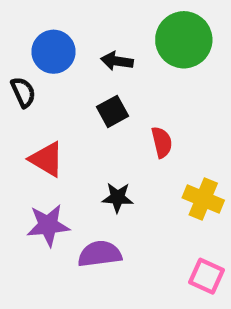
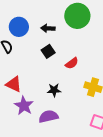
red semicircle: (162, 142) -> (72, 63), turned 72
red triangle: (47, 159) -> (14, 84), moved
purple star: (48, 225) -> (24, 106), turned -30

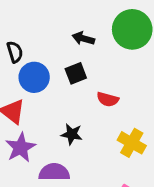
blue circle: (19, 27) -> (34, 77), moved
red semicircle: (72, 63) -> (108, 99), turned 40

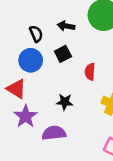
black semicircle: (15, 52) -> (36, 34), moved
red semicircle: (108, 99) -> (90, 72), turned 84

